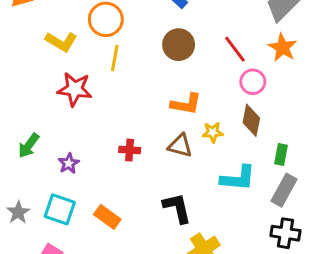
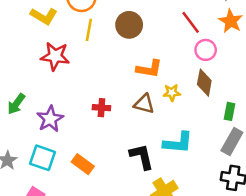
brown circle: (179, 45) -> (129, 25), moved
purple star: (69, 163) -> (50, 119), size x1.5
cyan L-shape: (238, 178) -> (178, 143), moved

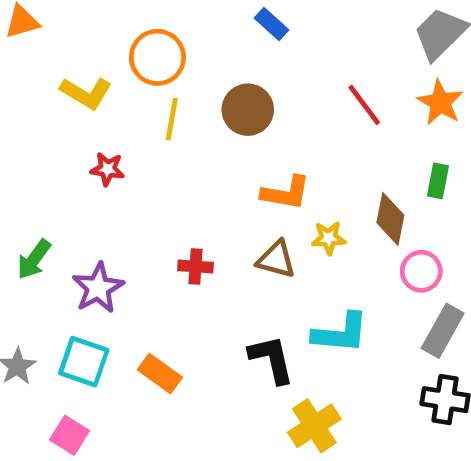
pink circle: (206, 50) -> (421, 271), moved
red star: (55, 56) -> (108, 169), size x0.6
green rectangle: (229, 111) -> (438, 181), moved

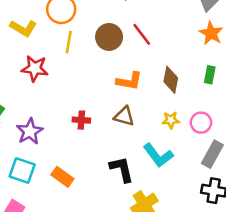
red line: (364, 105) -> (142, 34), moved
red star: (108, 169) -> (35, 68), size x1.5
brown diamond: (390, 219) -> (171, 80), moved
yellow star: (329, 238) -> (171, 120), moved
cyan L-shape: (340, 333) -> (158, 155), turned 48

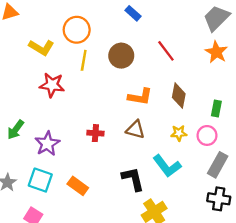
red line: (142, 34) -> (166, 51), moved
green rectangle: (210, 75) -> (216, 108), moved

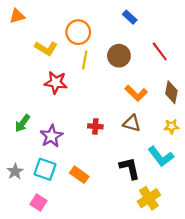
orange L-shape: (140, 97) -> (136, 93), turned 35

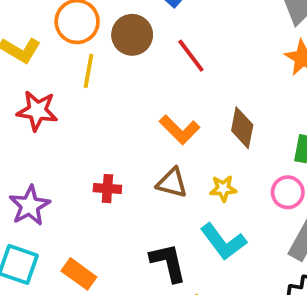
red line: (160, 51) -> (191, 56), moved
brown circle: (119, 56) -> (132, 35), moved
yellow star: (171, 126) -> (223, 189), moved

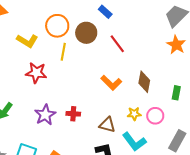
brown triangle: (172, 183) -> (107, 125), moved
pink circle: (288, 192) -> (155, 116), moved
purple star: (30, 206) -> (45, 115), moved

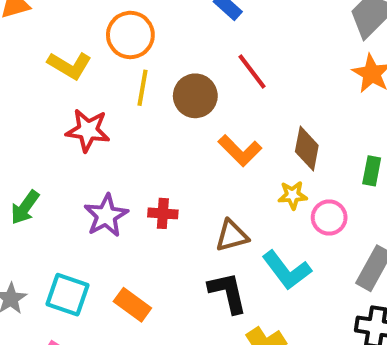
brown circle: (86, 33) -> (195, 96), moved
yellow star: (134, 114) -> (293, 195), moved
brown triangle: (107, 125) -> (232, 236), turned -30

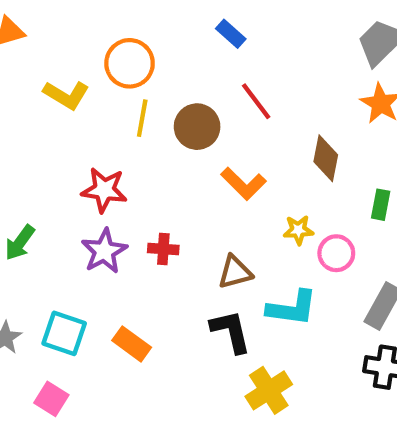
red star: (88, 130) -> (104, 190), moved
brown diamond: (307, 149) -> (326, 158), moved
cyan L-shape: (287, 270) -> (292, 308), turned -45

